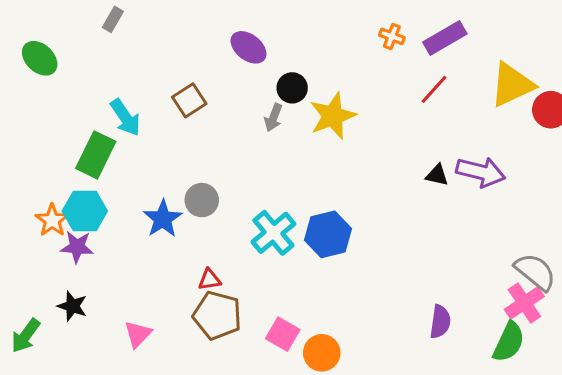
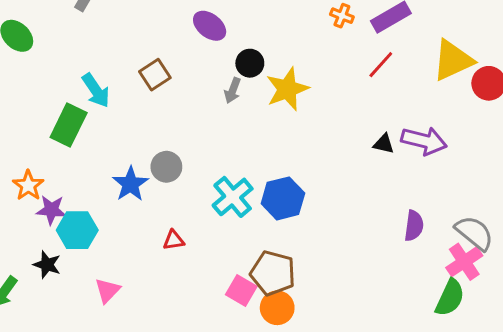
cyan hexagon: (85, 211) -> (77, 230), moved
brown pentagon: (217, 315) -> (273, 273), moved
purple semicircle: (440, 322) -> (414, 226), moved

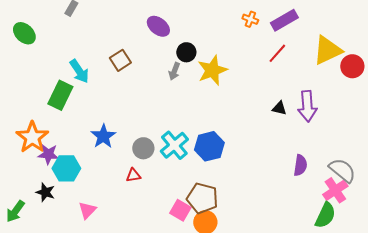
purple arrow: (424, 141) -> (307, 106), turned 72
gray circle: (166, 167) -> (143, 148), moved
orange star: (28, 185) -> (32, 137), size x1.5

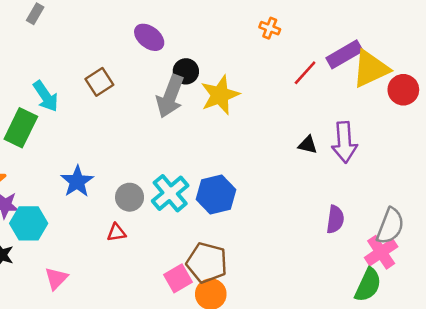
purple rectangle: (284, 20) -> (344, 54), moved
gray arrow: (174, 71) -> (170, 96), size x1.8
gray semicircle: (342, 170) -> (390, 226), turned 72
pink square: (180, 210) -> (178, 278), turned 30

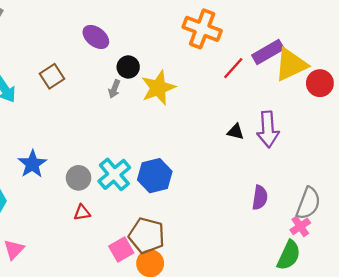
orange cross: (270, 28) -> (202, 29), size x2.0
gray arrow: (170, 96) -> (114, 89), size x0.5
red triangle: (116, 233) -> (82, 213), moved
pink cross: (381, 252) -> (300, 226), size x0.7

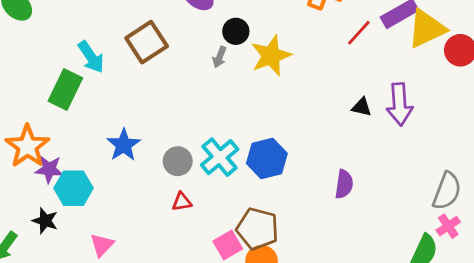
brown square: (52, 76) -> (147, 42), size x1.4
purple semicircle: (260, 197) -> (344, 184), moved
pink cross: (300, 226) -> (448, 226), moved

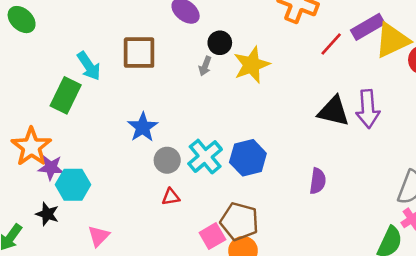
brown square: (147, 42) -> (139, 53), turned 33
black triangle: (362, 107) -> (334, 111), size x1.8
blue star: (124, 145) -> (143, 127), moved

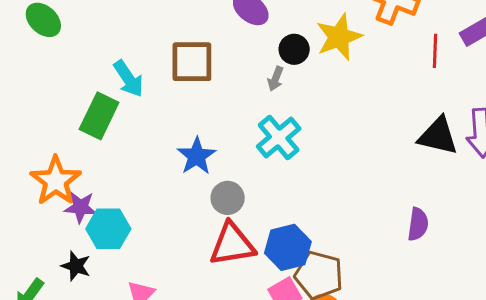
red line: (331, 44) -> (435, 51), turned -40
yellow star: (252, 65) -> (339, 37), moved
cyan cross: (205, 157) -> (279, 138), moved
blue hexagon: (248, 158) -> (288, 247), moved
red triangle: (171, 197) -> (232, 244), size x2.0

